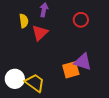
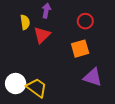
purple triangle: (83, 62) -> (93, 77), moved
orange square: (71, 70) -> (80, 49), moved

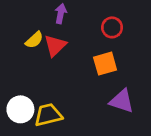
yellow semicircle: (25, 22) -> (34, 40), moved, turned 56
yellow trapezoid: (37, 88) -> (48, 115), turned -50

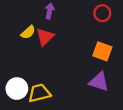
red circle: (112, 27) -> (102, 13), moved
orange square: (105, 64) -> (102, 51), moved, turned 36

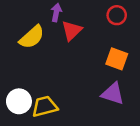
yellow semicircle: (28, 32) -> (32, 37), size x1.5
red triangle: (45, 37) -> (72, 31), moved

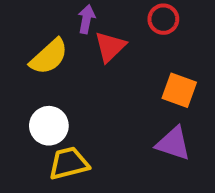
red circle: (117, 15) -> (163, 19), moved
white circle: (19, 101) -> (49, 126), moved

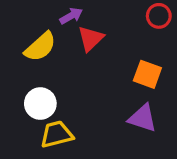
purple arrow: (86, 19) -> (71, 16), turned 50
red circle: (163, 19) -> (159, 16), moved

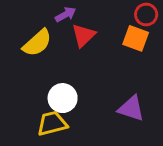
orange square: (147, 74) -> (136, 38), moved
white circle: (40, 104) -> (63, 98), moved

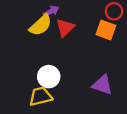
yellow semicircle: (37, 43) -> (41, 25), moved

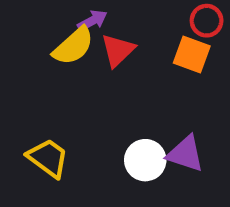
white circle: (49, 77) -> (145, 160), moved
yellow trapezoid: (41, 96) -> (48, 158), moved, turned 50

